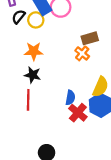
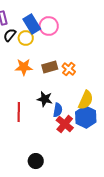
brown rectangle: (90, 38) -> (50, 67), moved
black star: (33, 75) -> (45, 99), moved

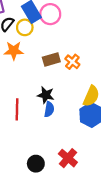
orange star: (24, 67) -> (14, 51), moved
blue semicircle: (58, 110) -> (49, 109), moved
red cross: (65, 124) -> (68, 158), moved

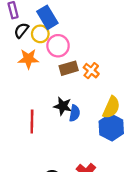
pink circle: (50, 14) -> (58, 46), moved
blue semicircle: (49, 109) -> (75, 113), moved

